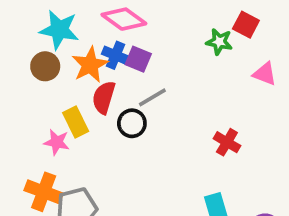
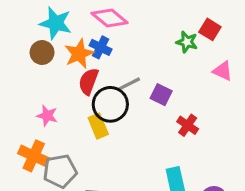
purple square: (138, 59) -> (161, 95), moved
yellow rectangle: (76, 122) -> (98, 126), moved
black circle: (132, 123) -> (110, 104), size x1.5

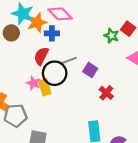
blue cross: (101, 47) -> (52, 33), turned -32
orange star: (79, 54) -> (37, 22), moved
pink star: (47, 116) -> (33, 83), moved

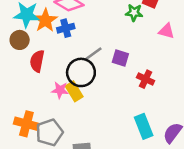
red semicircle: (41, 56) -> (37, 61), moved

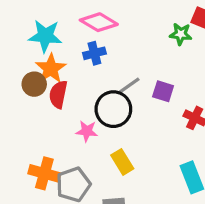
orange star: (45, 20) -> (51, 69), moved
brown circle: (20, 40) -> (34, 84), moved
yellow rectangle: (74, 91) -> (122, 162), moved

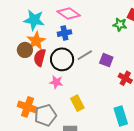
black circle: (113, 109) -> (62, 59), moved

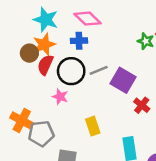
purple square: (106, 60) -> (123, 80), size x1.5
yellow rectangle: (77, 103) -> (93, 126), moved

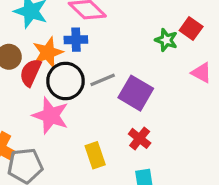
orange star: (44, 44) -> (48, 53), moved
pink star: (60, 97) -> (51, 116), size x1.6
red cross: (142, 105) -> (140, 138), moved

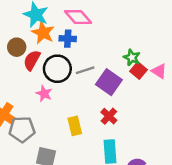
red square: (191, 29) -> (138, 71), moved
green star: (166, 40) -> (132, 57), moved
orange star: (48, 53) -> (43, 33), moved, turned -30
pink star: (51, 116) -> (44, 94), size x0.6

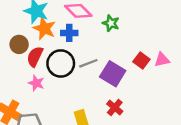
green star: (132, 57) -> (111, 23), moved
pink triangle: (159, 71) -> (162, 60), turned -42
pink star: (44, 94) -> (36, 83), moved

